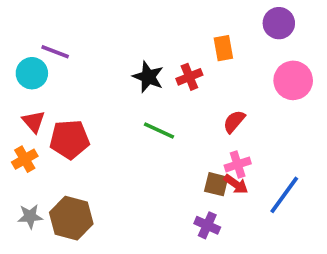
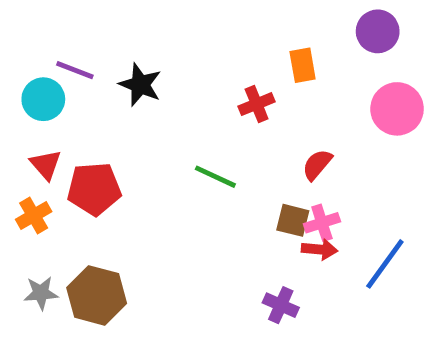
black star: (148, 77) -> (140, 85), moved
brown square: (216, 184) -> (293, 220), moved
red arrow: (236, 184) -> (319, 249), turned -30

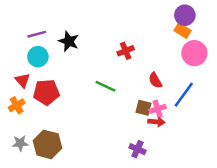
orange rectangle: (303, 65) -> (183, 31), moved, turned -49
purple line: (75, 70) -> (37, 34), turned -36
cyan circle: (43, 99) -> (38, 57), moved
red semicircle: (317, 165) -> (155, 80), turned -70
blue line: (385, 264) -> (184, 95), moved

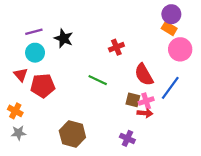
red semicircle: (155, 80) -> (144, 75), size x1.5
orange cross: (17, 105) -> (15, 111), moved, turned -32
brown hexagon: (47, 144) -> (72, 134), moved

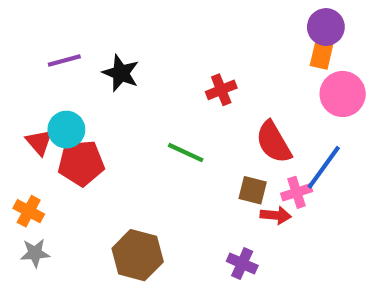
orange rectangle: (169, 28) -> (322, 54), turned 72
cyan circle: (35, 53) -> (66, 130), moved
pink cross: (146, 101) -> (297, 192), moved

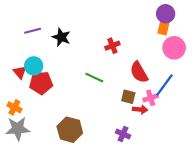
gray star: (35, 253) -> (18, 129), size x1.6

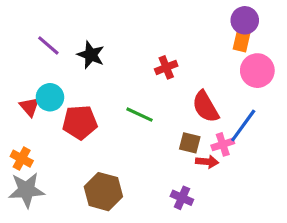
purple line: (33, 31) -> (48, 45), turned 56
red pentagon: (41, 83) -> (80, 122), moved

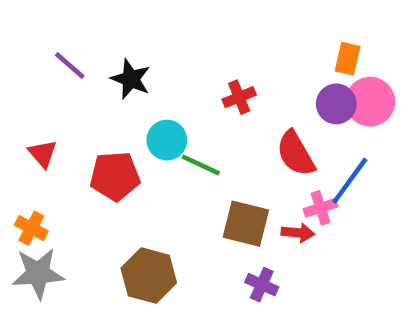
purple circle: (245, 20) -> (336, 104), moved
cyan circle: (50, 97) -> (167, 140), moved
brown square: (190, 143) -> (246, 224), moved, size x1.5

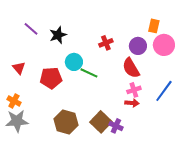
black star: (131, 79) -> (58, 35), turned 30
purple circle: (336, 104) -> (138, 46), moved
blue line: (350, 181) -> (164, 91), moved
pink cross: (320, 208) -> (134, 90), moved
brown square: (246, 224) -> (101, 122), moved, turned 30

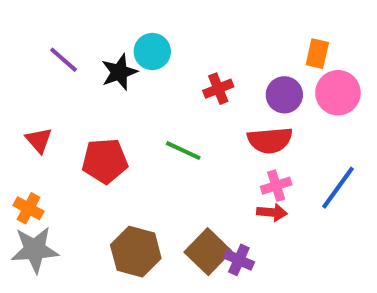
cyan circle: (74, 62) -> (152, 51), moved
red semicircle: (131, 68) -> (270, 140), turned -65

